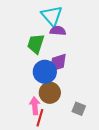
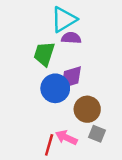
cyan triangle: (52, 16) -> (64, 19), turned 40
brown circle: (50, 93) -> (87, 109), moved
pink arrow: (35, 106) -> (66, 137), moved, turned -60

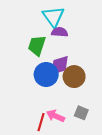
cyan triangle: (64, 19) -> (53, 17), turned -35
brown circle: (87, 109) -> (74, 77), moved

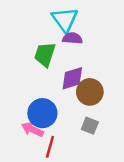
blue circle: (46, 74) -> (42, 113), moved
gray square: (81, 113) -> (90, 126), moved
pink arrow: (55, 116) -> (32, 129), moved

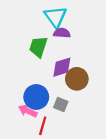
gray square: (90, 126) -> (61, 104), moved

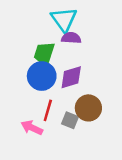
brown circle: (77, 79) -> (88, 108), moved
blue circle: (36, 97) -> (42, 76), moved
red line: (43, 126) -> (48, 110), moved

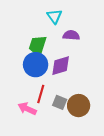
cyan triangle: (64, 19) -> (54, 16), size x0.7
purple semicircle: (71, 38) -> (71, 35), moved
brown circle: (88, 108) -> (79, 106), moved

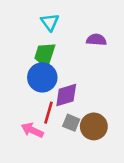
cyan triangle: (54, 16) -> (50, 22), moved
purple semicircle: (71, 35) -> (96, 40), moved
purple diamond: (61, 66) -> (66, 95), moved

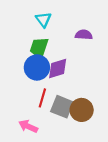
purple diamond: (66, 95) -> (58, 69), moved
gray square: (71, 123) -> (62, 107), size x1.5
pink arrow: (32, 130) -> (28, 126), moved

